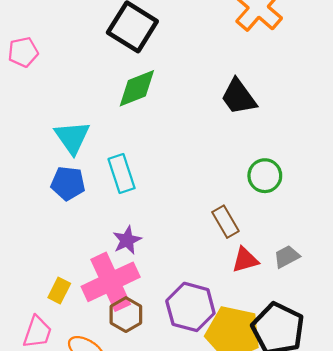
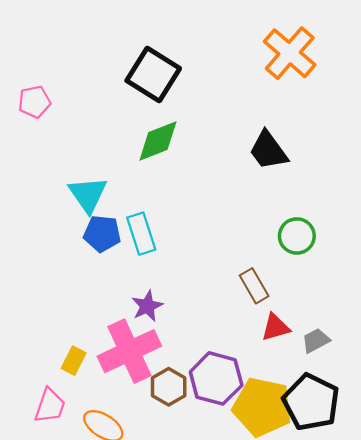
blue pentagon: (68, 183) -> (102, 234), moved
gray trapezoid: (287, 257) -> (316, 340), moved
brown hexagon: (126, 315) -> (169, 387), moved

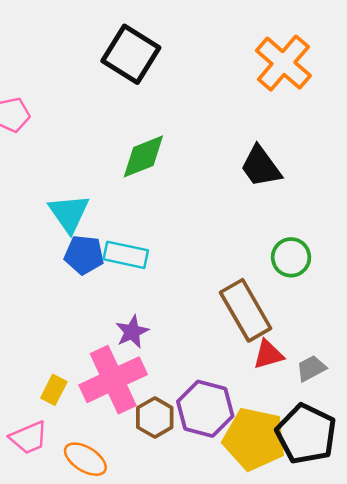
black square: (153, 75) -> (131, 54), moved
cyan rectangle: (141, 234) -> (126, 255), turned -60
brown rectangle: (254, 286) -> (246, 310), size x1.6
pink trapezoid: (50, 406) -> (29, 438), turned 48

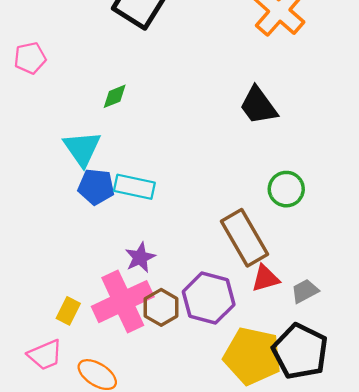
green diamond: (143, 156) -> (115, 96), moved, size x0.6
purple hexagon: (205, 409) -> (209, 298), moved
brown hexagon: (155, 418) -> (161, 307), moved

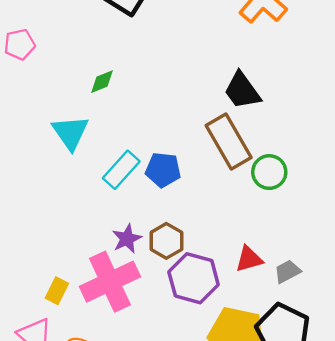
blue pentagon: (96, 187) -> (163, 170), moved
cyan rectangle: (134, 187) -> (121, 170), turned -60
brown rectangle: (244, 238) -> (229, 142), moved
brown hexagon: (161, 307) -> (166, 241), moved

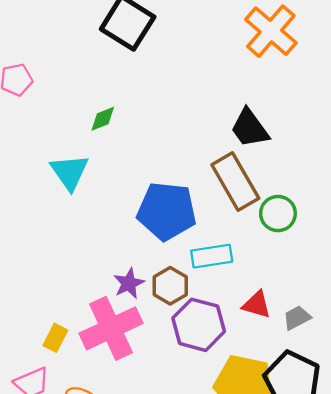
cyan rectangle: (121, 170) -> (212, 256), moved, turned 39
blue pentagon: (163, 170) -> (167, 211), size x1.6
red triangle: (249, 259) -> (257, 305), turned 32

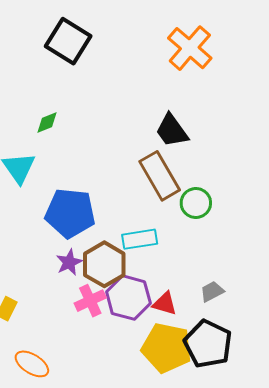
blue pentagon: (167, 211) -> (70, 213), moved
brown hexagon: (170, 286) -> (104, 264), size x1.4
red triangle: (257, 305) -> (165, 304), moved
pink cross: (111, 328) -> (90, 301), moved, size x0.6

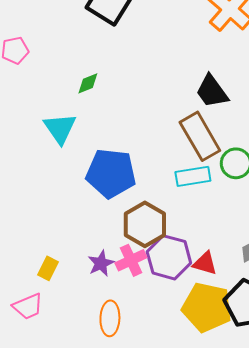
cyan rectangle: (140, 239) -> (193, 176), moved
purple star: (69, 262) -> (101, 263), moved
orange ellipse: (32, 364) -> (110, 318), moved, turned 60

